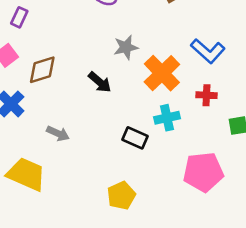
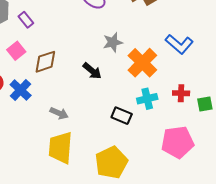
purple rectangle: (19, 17) -> (26, 20), turned -63
red cross: (206, 95) -> (181, 93), moved
yellow trapezoid: (26, 174) -> (60, 148), moved, turned -108
yellow pentagon: (121, 195) -> (111, 162), size x1.4

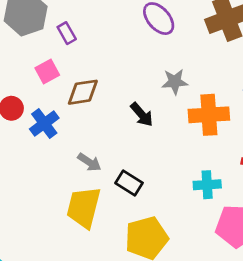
orange cross: (142, 63) -> (209, 115), turned 32
cyan cross: (147, 99) -> (207, 185), moved
black rectangle: (122, 116) -> (129, 183), moved

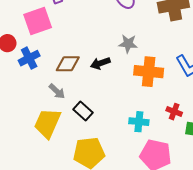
pink square: (47, 71) -> (38, 21), size x1.6
brown diamond: (83, 92) -> (68, 64), moved
black arrow: (142, 114) -> (100, 63), turned 102

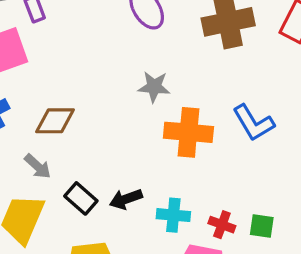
black arrow: (100, 63) -> (126, 199), moved
red cross: (174, 112) -> (222, 225), moved

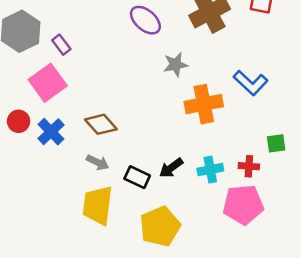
gray star: (154, 87) -> (176, 65), moved
brown diamond: (55, 121) -> (101, 124), turned 64
green square: (262, 226) -> (276, 143), moved

